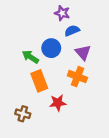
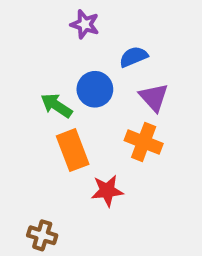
purple star: (62, 13) -> (85, 24), moved
brown cross: (23, 114) -> (42, 235), moved

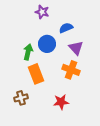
green arrow: (56, 105) -> (28, 52), turned 70
red star: (107, 191) -> (61, 102), moved
brown cross: (42, 235) -> (21, 98), moved, turned -32

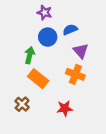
blue circle: (47, 44) -> (48, 37), moved
orange rectangle: (36, 74) -> (38, 79), turned -30
brown cross: (21, 98) -> (22, 104), turned -32

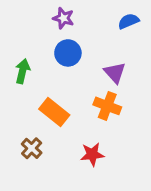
blue semicircle: (70, 30) -> (128, 21), moved
green arrow: (30, 55) -> (23, 71), moved

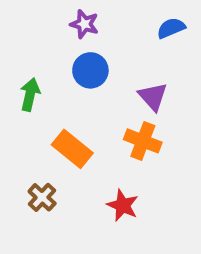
red star: (92, 154) -> (123, 205), turned 30

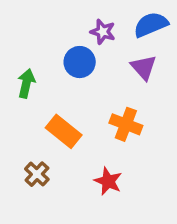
purple star: (84, 24) -> (103, 32), moved
blue semicircle: (171, 28) -> (151, 25), size x1.4
purple triangle: (153, 97) -> (144, 67), moved

